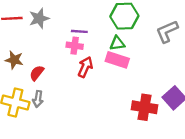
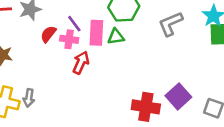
purple line: (79, 31) -> (74, 24), turned 49
pink rectangle: (117, 60) -> (96, 33), moved, turned 75
red semicircle: (37, 73) -> (48, 34), moved

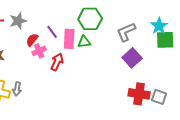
pink cross: (69, 39) -> (39, 51), moved, turned -32
purple square: (178, 96) -> (132, 58), moved
red cross: (146, 107) -> (139, 94), moved

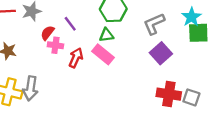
pink rectangle: (69, 39) -> (103, 54), moved, turned -54
pink cross: (39, 51) -> (55, 45), turned 32
gray arrow: (17, 89) -> (30, 88), size x1.5

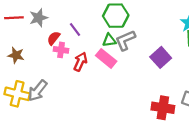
gray L-shape: (154, 24) -> (125, 40), moved
gray arrow: (30, 88) -> (38, 91), turned 30
red cross: (169, 94) -> (163, 108), moved

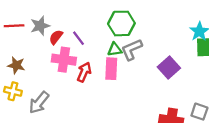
red semicircle: (54, 38) -> (56, 37), moved
pink cross: (61, 50) -> (64, 60), size x1.5
pink rectangle: (106, 58) -> (111, 69), turned 54
yellow cross: (17, 94) -> (13, 91), moved, size x0.7

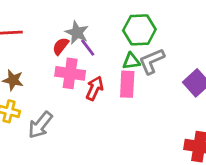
gray star: (40, 26) -> (77, 33), moved, turned -30

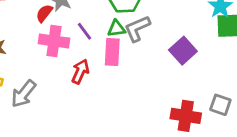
purple line: (88, 48) -> (84, 31), moved
red arrow: (95, 88) -> (80, 71), moved

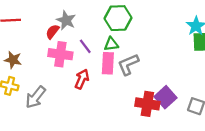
gray L-shape: (137, 28) -> (128, 64), moved
purple square: (183, 51) -> (165, 97), moved
red cross: (186, 116) -> (147, 104), moved

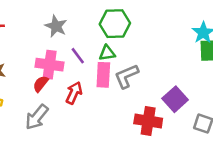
red semicircle: (52, 32) -> (41, 84), moved
gray arrow: (36, 97) -> (37, 117), moved
purple square: (165, 97) -> (175, 99), moved

